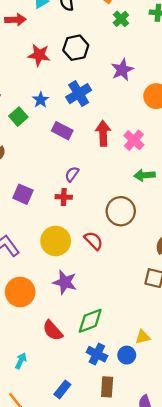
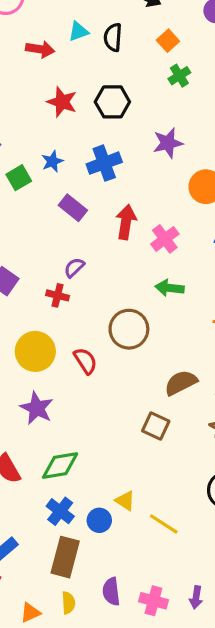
yellow triangle: (143, 337) -> (125, 501), turned 35
brown rectangle: (107, 387) -> (65, 557), size x1.4

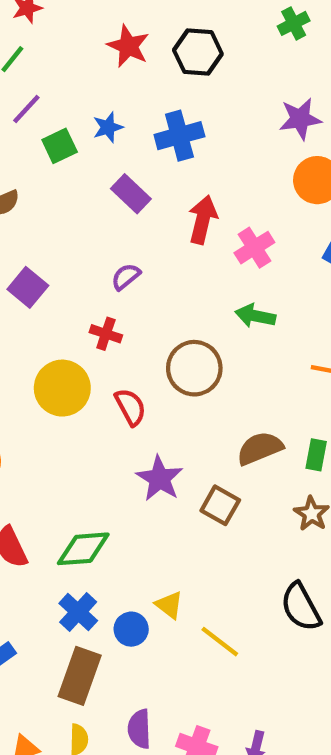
purple star: (168, 143) -> (300, 119), moved
red cross: (58, 295) -> (106, 334), moved
purple star: (37, 408) -> (160, 478), moved

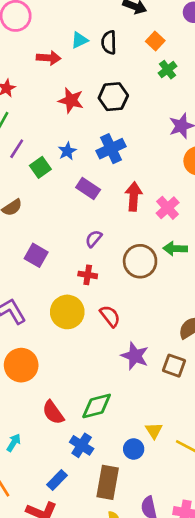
brown circle: (194, 368) -> (140, 261), moved
yellow triangle: (169, 605) -> (154, 431), turned 30
blue cross: (78, 612) -> (82, 445), moved

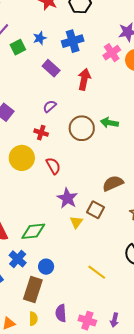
pink cross: (168, 208) -> (112, 53), moved
yellow triangle: (154, 431) -> (76, 222), moved
blue circle: (134, 449) -> (46, 267), moved

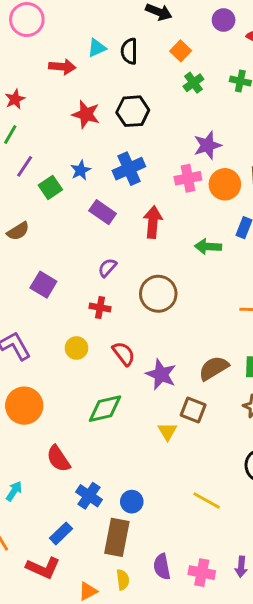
pink cross: (112, 53) -> (188, 178), turned 30
green arrow: (109, 123) -> (208, 247), moved
yellow circle: (22, 158) -> (76, 348), size x0.6
purple star: (67, 198) -> (161, 374), moved
green diamond: (33, 231) -> (105, 409), moved

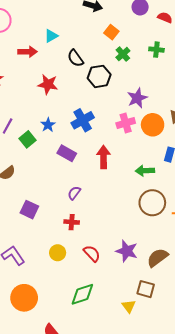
black semicircle: (129, 51) -> (75, 58), moved, turned -30
black hexagon: (133, 111) -> (99, 76), moved
brown circle: (158, 294) -> (152, 203), moved
purple star: (161, 374) -> (127, 251), moved

